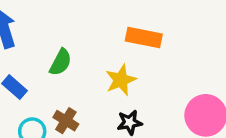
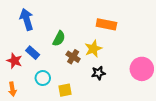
brown cross: (66, 121) -> (73, 57), moved

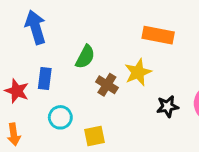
blue rectangle: (33, 53) -> (45, 79), turned 56
black star: (98, 73) -> (167, 106), moved

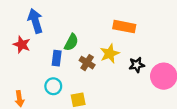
blue rectangle: (45, 79) -> (57, 58), moved
red star: (17, 91) -> (22, 45), moved
black star: (167, 106) -> (137, 65), moved

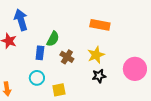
yellow star: (110, 54) -> (96, 55), moved
black star: (137, 65) -> (99, 76), moved

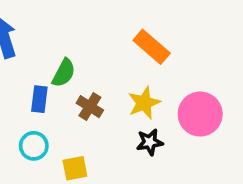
orange rectangle: (100, 25) -> (152, 47), turned 30
pink circle: (135, 69) -> (200, 114), moved

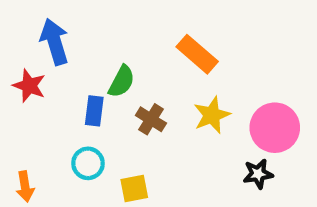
orange rectangle: (152, 47) -> (197, 54), moved
black star: (150, 142) -> (258, 174), moved

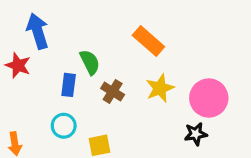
green semicircle: (122, 82) -> (90, 62), turned -55

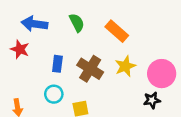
blue arrow: (38, 31) -> (34, 24), turned -65
green semicircle: (90, 62) -> (77, 23), moved
brown cross: (113, 91) -> (90, 69), size x1.5

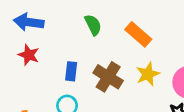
blue arrow: (34, 24) -> (29, 22), moved

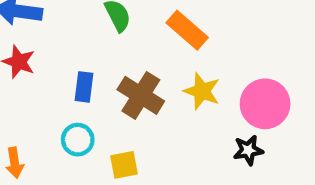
yellow star: (148, 74) -> (202, 91), turned -30

